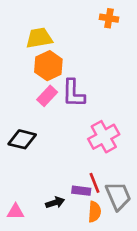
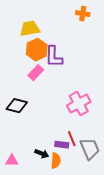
purple L-shape: (73, 93) -> (54, 57), moved
black arrow: (55, 203) -> (42, 154), turned 40
orange semicircle: (95, 212) -> (56, 161), moved

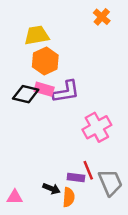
orange cross: (83, 14) -> (102, 17), turned 32
purple L-shape: (54, 57) -> (66, 92), moved, turned -100
pink rectangle: (36, 73) -> (44, 89), turned 63
black diamond: (17, 106) -> (26, 94), moved

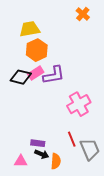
pink rectangle: (44, 89) -> (36, 73), turned -49
purple rectangle: (76, 178) -> (38, 143), moved
pink triangle: (15, 197) -> (21, 161), moved

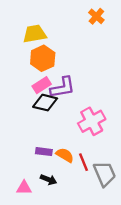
black diamond: (21, 77) -> (45, 103), moved
purple rectangle: (38, 143) -> (44, 152), moved
orange semicircle: (56, 161) -> (65, 155), moved, turned -63

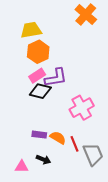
orange cross: (96, 16) -> (86, 14), size x1.5

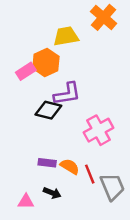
yellow trapezoid: (31, 30) -> (66, 36), moved
pink rectangle: (37, 76) -> (26, 71), moved

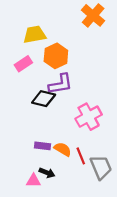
yellow trapezoid: (66, 36) -> (35, 35), moved
orange hexagon: (46, 63) -> (56, 56), moved
pink triangle: (26, 202) -> (33, 181), moved

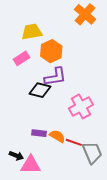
red line: (81, 156) -> (74, 142), turned -49
black arrow: (47, 173) -> (16, 156), moved
pink triangle: (33, 181) -> (31, 165), size x1.5

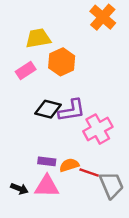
purple L-shape: (55, 77) -> (72, 110), moved
orange semicircle: (57, 136) -> (69, 165), turned -49
pink triangle: (31, 165) -> (47, 186), moved

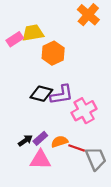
pink rectangle: (26, 71) -> (15, 39), moved
purple rectangle: (47, 161) -> (40, 138), turned -48
black arrow: (19, 189) -> (25, 141), moved, turned -56

